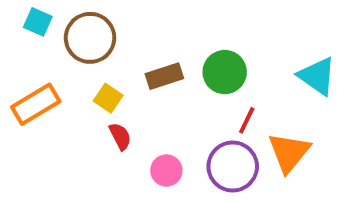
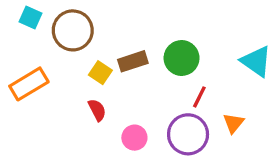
yellow square: (108, 98) -> (100, 73), moved
orange triangle: (289, 152) -> (233, 123), size x0.6

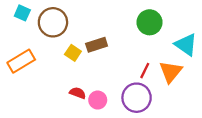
green circle: (182, 58) -> (150, 22), moved
red semicircle: (97, 110) -> (78, 93), moved, turned -42
orange triangle: (233, 123) -> (171, 72), moved, size x1.5

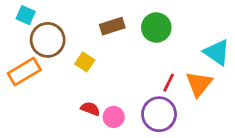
brown circle: (53, 22) -> (48, 40), moved
green circle: (150, 22) -> (156, 28), moved
brown rectangle: (97, 45) -> (112, 26), moved

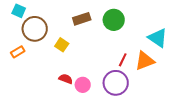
orange rectangle: (24, 72) -> (18, 52), size x0.6
orange triangle: (199, 84) -> (145, 61), turned 30

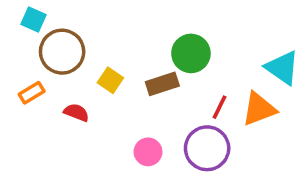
brown rectangle: (82, 19) -> (162, 84), moved
green circle: (114, 20) -> (191, 53), moved
red semicircle: (66, 79) -> (76, 112), moved

